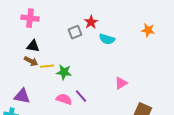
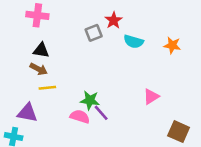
orange star: (148, 30) -> (172, 45), moved
yellow line: (47, 66) -> (47, 88), moved
green star: (64, 72) -> (90, 100), moved

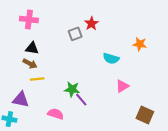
cyan semicircle: (134, 42) -> (111, 58), moved
pink semicircle: (80, 117) -> (56, 114), moved

